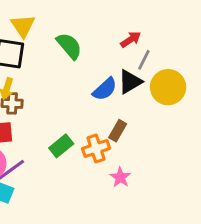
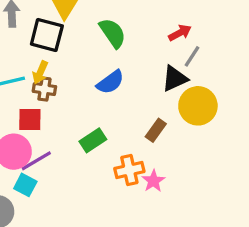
yellow circle: (168, 87) -> (198, 106), moved
blue semicircle: (105, 89) -> (110, 82), moved
orange cross: (96, 148) -> (129, 170), moved

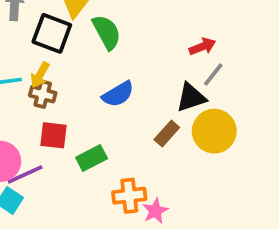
green semicircle: (113, 33) -> (107, 32), moved
red square: (30, 120) -> (53, 135), moved
brown rectangle: (156, 130) -> (167, 133), moved

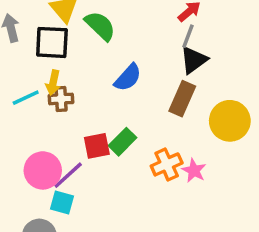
gray line: (213, 74) -> (188, 36), moved
yellow circle: (214, 131) -> (230, 121), moved
brown rectangle: (167, 133) -> (182, 99), size x1.4
red square: (53, 135) -> (97, 146), moved

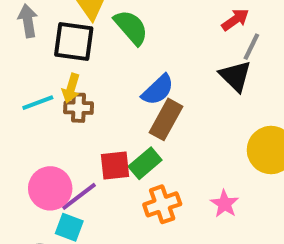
gray line: (188, 36) -> (251, 47), moved
black triangle: (194, 60) -> (235, 76), turned -44
brown rectangle: (182, 99) -> (166, 119), moved
orange cross: (167, 164) -> (162, 204), moved

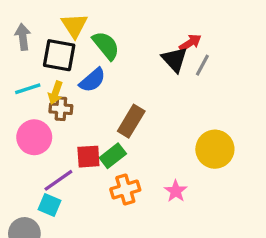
black triangle: (235, 76) -> (175, 60), moved
blue semicircle: (158, 90) -> (92, 80), moved
cyan line: (38, 103) -> (28, 89), moved
pink circle: (50, 188) -> (34, 137), moved

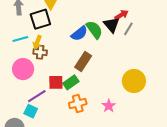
green semicircle: (106, 46) -> (94, 30), moved
black square: (59, 55) -> (40, 19), turned -30
blue semicircle: (92, 80) -> (79, 34), moved

